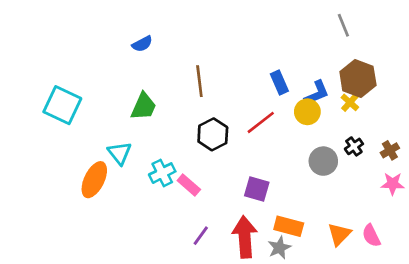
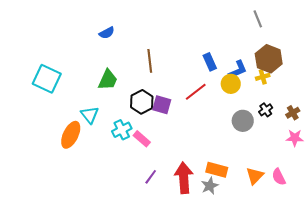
yellow cross: (350, 102) -> (263, 77), turned 32
black hexagon: (213, 134) -> (142, 102), moved
purple square: (257, 189) -> (162, 105), moved

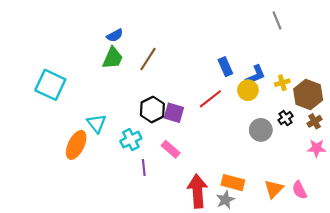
brown hexagon: (269, 59) -> (308, 94), moved
brown line: (150, 61) -> (148, 59), moved, turned 40
green trapezoid: (108, 80) -> (113, 58), moved
pink rectangle: (142, 139) -> (171, 149), moved
purple line: (151, 177) -> (144, 167), moved, turned -42

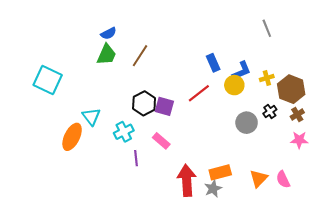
gray line: (277, 20) -> (267, 28), moved
orange rectangle: (233, 183) -> (220, 172), turned -30

